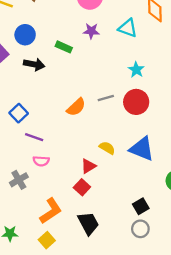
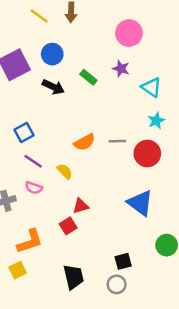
cyan triangle: (128, 28) -> (151, 87), moved
yellow semicircle: (107, 148) -> (65, 171), moved
black trapezoid: (88, 223) -> (73, 277), moved

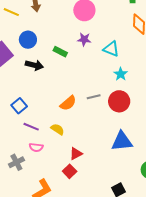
blue triangle: (140, 203) -> (122, 141), turned -30

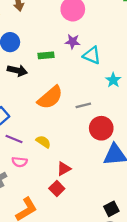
cyan triangle: (111, 49) -> (92, 55), moved
green rectangle: (60, 52) -> (46, 55), turned -32
red circle: (119, 101) -> (101, 128), moved
orange semicircle: (68, 103) -> (50, 97), moved, size x1.4

